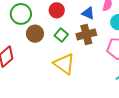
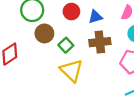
blue triangle: (88, 13) -> (95, 17), moved, turned -48
green square: (61, 35) -> (66, 45), moved

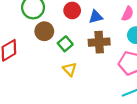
yellow triangle: (71, 71) -> (70, 69), size x0.6

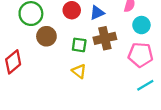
green square: (65, 44) -> (79, 45), moved, turned -32

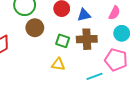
yellow triangle: (79, 71) -> (58, 64), turned -40
cyan line: (145, 85) -> (94, 76), moved

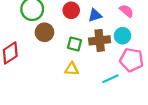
pink semicircle: (114, 13) -> (126, 11), turned -72
cyan circle: (122, 33) -> (123, 36), moved

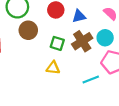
brown cross: (100, 40) -> (82, 41), turned -30

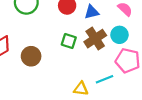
brown circle: (28, 30) -> (31, 56), moved
yellow triangle: (53, 68) -> (81, 89), moved

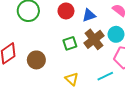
green square: (69, 41) -> (70, 43), turned -32
yellow triangle: (81, 89) -> (72, 79), moved, turned 40

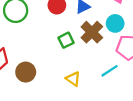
brown circle: (36, 60) -> (26, 72), moved

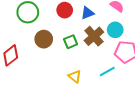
brown circle: (26, 72) -> (44, 39), moved

